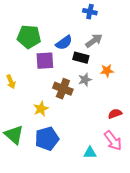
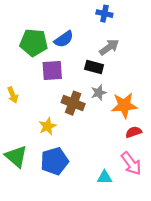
blue semicircle: (64, 43) -> (64, 39), moved
orange star: (107, 71) -> (124, 105), moved, size x1.6

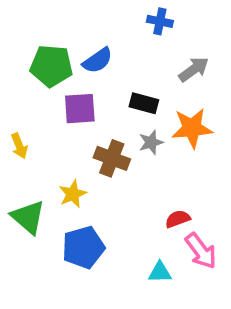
gray arrow: (109, 47) -> (194, 69), moved
orange star: (124, 105) -> (192, 128), moved
red semicircle: (134, 132) -> (178, 219), moved
green triangle: (16, 156) -> (28, 217), moved

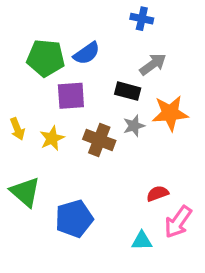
gray arrow: (194, 69) -> (153, 64), moved
yellow star: (73, 194) -> (52, 138), moved
pink arrow: (201, 251) -> (178, 222), turned 72

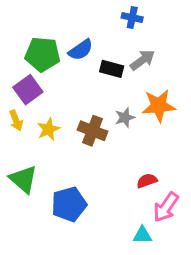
black rectangle: (128, 91) -> (112, 69), moved
purple square: (71, 96) -> (28, 90), moved, turned -32
cyan triangle: (142, 241) -> (142, 235), moved

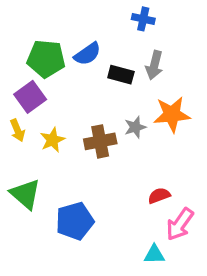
gray arrow: (142, 60) -> (154, 65), turned 140
brown cross: (92, 131) -> (100, 141), turned -32

